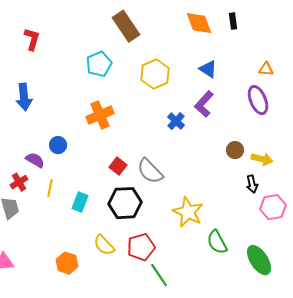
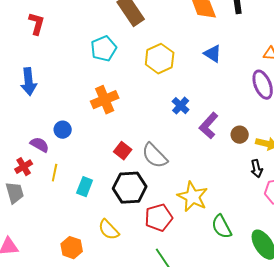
purple L-shape: (204, 104) -> (209, 126), moved
red pentagon: (141, 247) -> (159, 218), moved

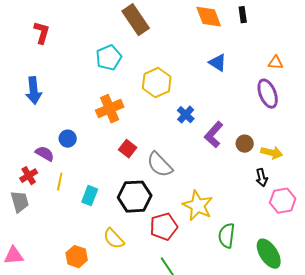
yellow hexagon: (160, 59) -> (157, 83), moved
red square: (123, 151) -> (128, 149), moved
green semicircle: (222, 227) -> (227, 236), turned 35

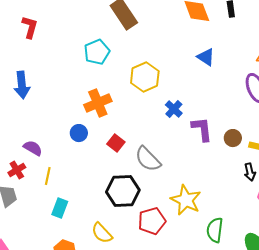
purple L-shape: (214, 135) -> (202, 129), turned 132
blue circle: (68, 139) -> (79, 133), moved
cyan rectangle: (90, 196) -> (60, 208), moved

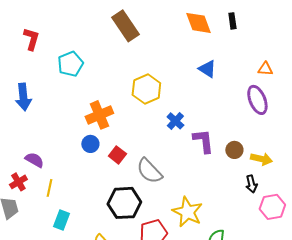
cyan pentagon: (97, 52) -> (70, 64), moved
blue circle: (79, 133) -> (90, 144), moved

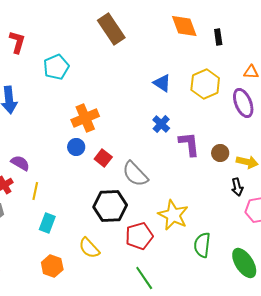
black rectangle: (232, 21) -> (218, 37), moved
blue triangle: (207, 69) -> (162, 83), moved
yellow hexagon: (146, 89) -> (205, 84), moved

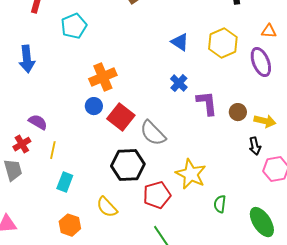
red square: (103, 158) -> (121, 117), size x1.5
green semicircle: (202, 245) -> (220, 204), size x0.7

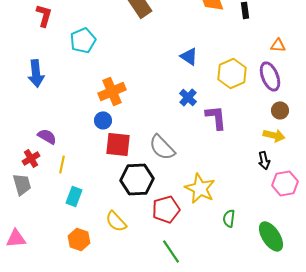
yellow hexagon: (223, 43) -> (232, 73), moved
brown circle: (238, 112) -> (280, 110), moved
red square: (121, 117) -> (118, 144), moved, turned -32

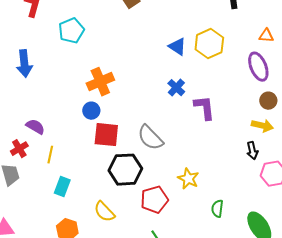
yellow hexagon: (232, 73) -> (209, 44), moved
yellow star: (200, 188) -> (188, 179), size x0.7

